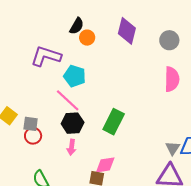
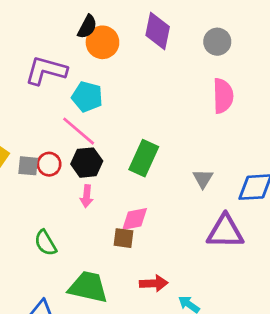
orange circle: (87, 38) -> (102, 42), size x1.5
red circle: (33, 136) -> (49, 164), moved
gray triangle: (173, 148) -> (203, 179), moved

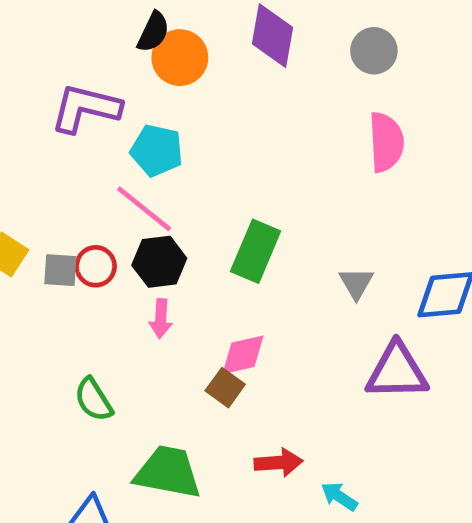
brown square: (124, 238) -> (225, 388), turned 30

